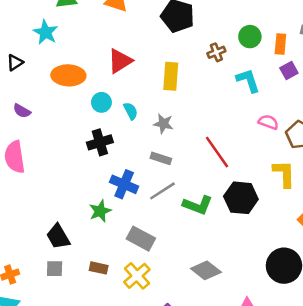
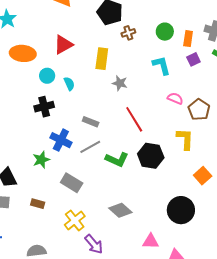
brown cross: (216, 52) -> (128, 33), moved
gray star: (163, 124) -> (120, 83), moved
yellow cross: (137, 276) -> (75, 221), moved

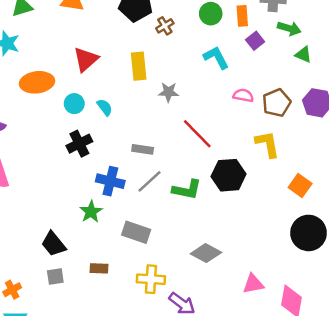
brown pentagon: (199, 110) -> (277, 103), turned 30
black circle: (181, 210) -> (309, 233), moved
yellow cross: (75, 221) -> (151, 279), turned -35

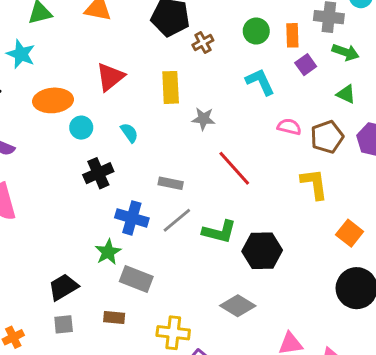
green triangle: (303, 55) -> (346, 94), moved
cyan circle: (74, 104) -> (81, 128), moved
black hexagon: (229, 175) -> (262, 251), moved
gray rectangle: (136, 232) -> (136, 279), moved
black trapezoid: (54, 244) -> (63, 287), turned 96

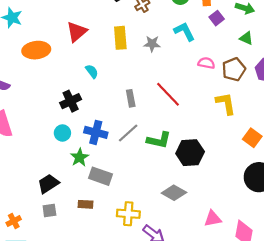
gray star: (204, 119) -> (152, 44), moved
cyan circle: (81, 128) -> (62, 133), moved
gray rectangle: (171, 183) -> (131, 98), moved, turned 70

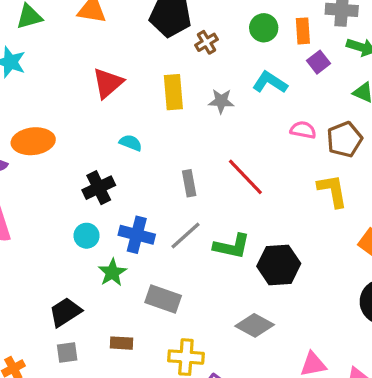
cyan L-shape: (184, 31) -> (270, 82), turned -30
orange ellipse: (36, 50) -> (33, 141), moved
cyan semicircle: (92, 71) -> (131, 143), turned -32
gray rectangle: (100, 176) -> (163, 299), moved

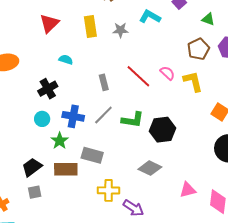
pink semicircle: (303, 130) -> (167, 73), moved, turned 35
brown rectangle: (121, 343) -> (66, 169), moved, size x1.6

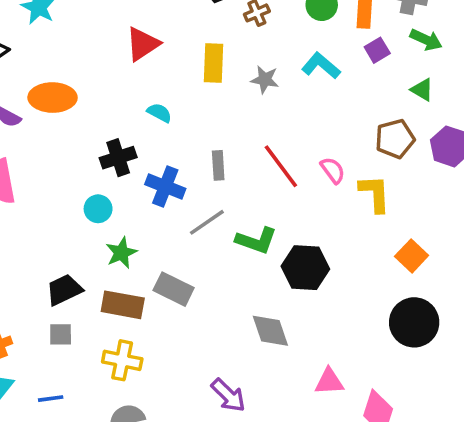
blue cross: (73, 116) -> (165, 186), moved
gray diamond: (150, 168) -> (270, 331), turned 35
yellow cross: (109, 190) -> (122, 360), moved

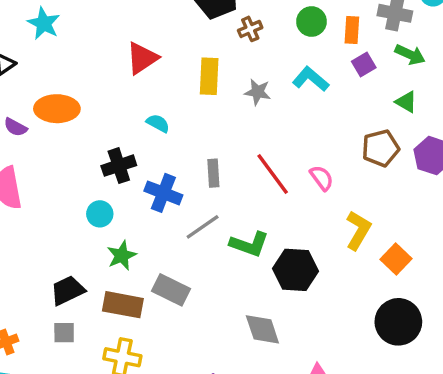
yellow L-shape: (375, 193) -> (358, 230), moved, turned 33

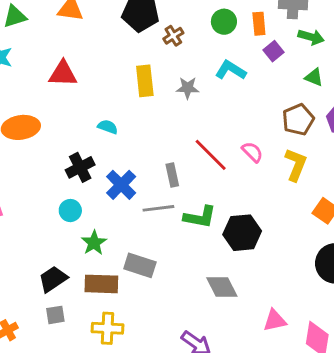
red triangle: (142, 58) -> (63, 74), moved, turned 44
gray rectangle: (213, 173) -> (172, 175), moved
blue cross: (163, 193) -> (121, 185), turned 32
gray line: (203, 227) -> (158, 208), turned 36
yellow L-shape: (358, 230) -> (296, 165), moved

